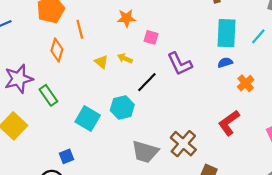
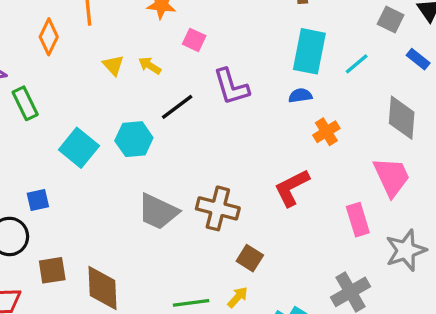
brown cross: (183, 144) -> (218, 208), turned -36

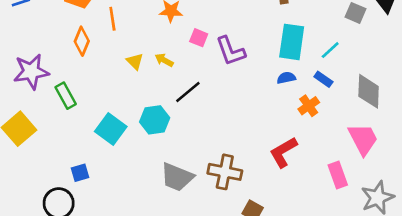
blue rectangle: (418, 59) -> (323, 79), moved
purple L-shape: (231, 87) -> (231, 51), moved

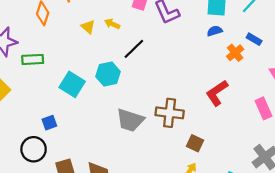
blue rectangle: (323, 79) -> (254, 39), moved
green rectangle: (66, 96) -> (33, 59), turned -60

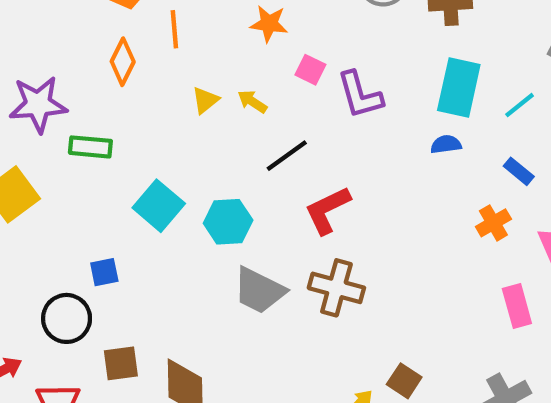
yellow triangle: (88, 27) -> (205, 100), turned 32
orange cross: (235, 53) -> (493, 223), moved
cyan hexagon: (108, 74) -> (228, 222), moved
red L-shape: (217, 93) -> (327, 210), moved
brown square: (195, 143) -> (404, 381), moved

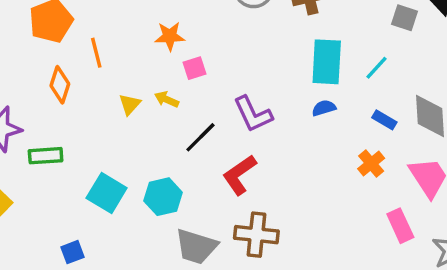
pink square: (310, 70) -> (195, 68), moved, turned -35
purple L-shape: (360, 95) -> (253, 114), moved

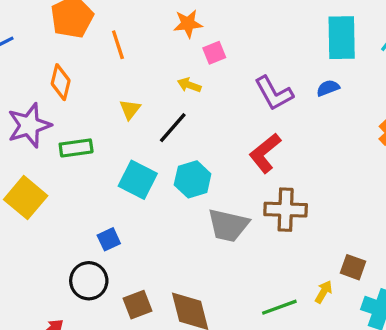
orange diamond: (60, 85) -> (61, 82), moved
yellow triangle: (130, 104) -> (130, 109), moved
blue semicircle: (324, 108) -> (328, 88), moved
black line: (200, 137) -> (173, 128), moved

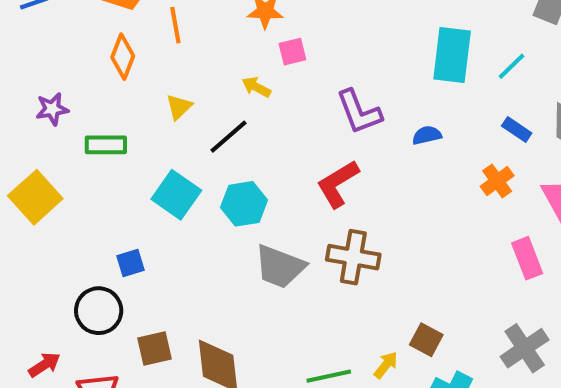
orange diamond: (61, 82) -> (123, 57), moved
blue semicircle: (328, 88) -> (427, 135), moved
purple star: (29, 125) -> (52, 109), size x0.6

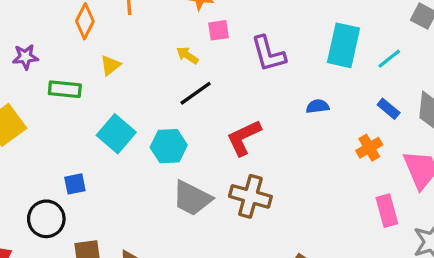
yellow triangle: (179, 107) -> (110, 65), moved
purple L-shape: (359, 112) -> (268, 54), moved
black line: (228, 137) -> (196, 93), moved

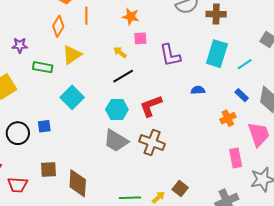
yellow triangle: (110, 65) -> (72, 55), size x1.5
cyan hexagon: (169, 146) -> (117, 110), moved
black circle: (46, 219) -> (18, 133), moved

